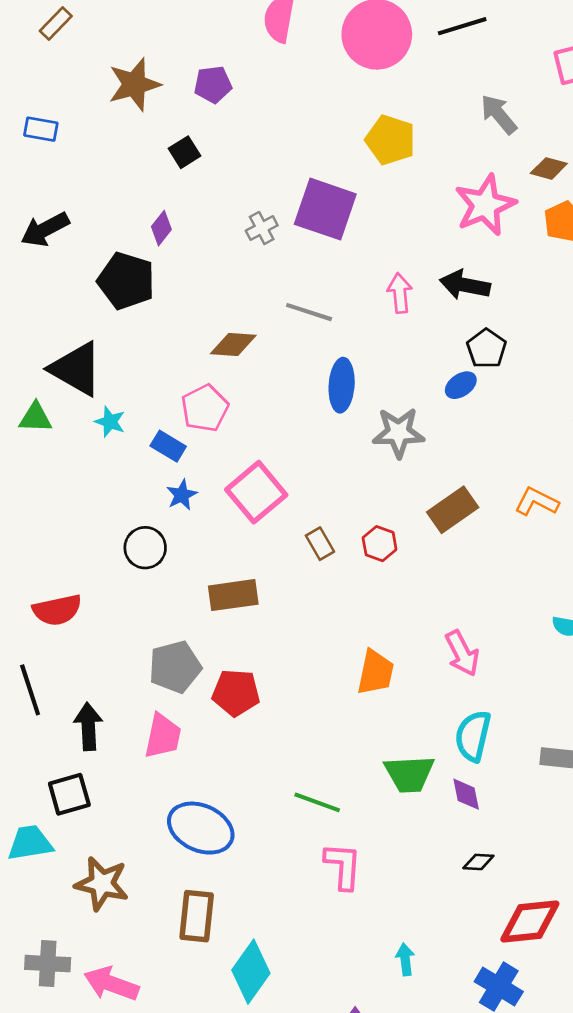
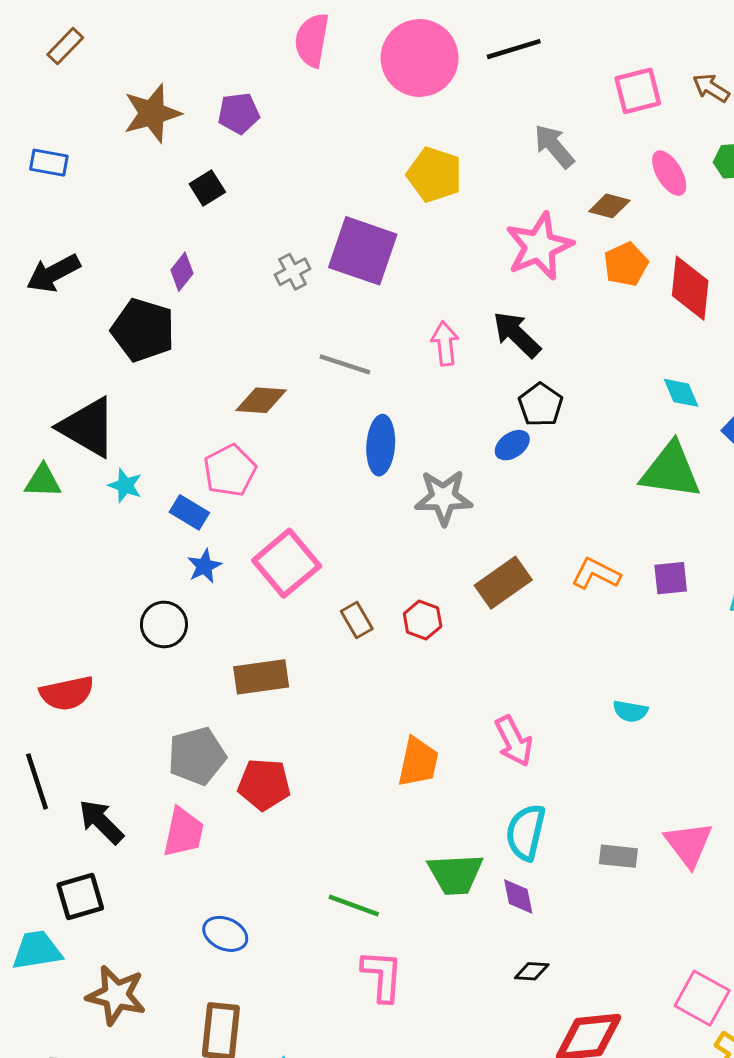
black arrow: (465, 285) -> (517, 335), turned 33
black arrow: (88, 726) -> (101, 822), turned -42
blue ellipse: (201, 828) -> (225, 934), size x0.6

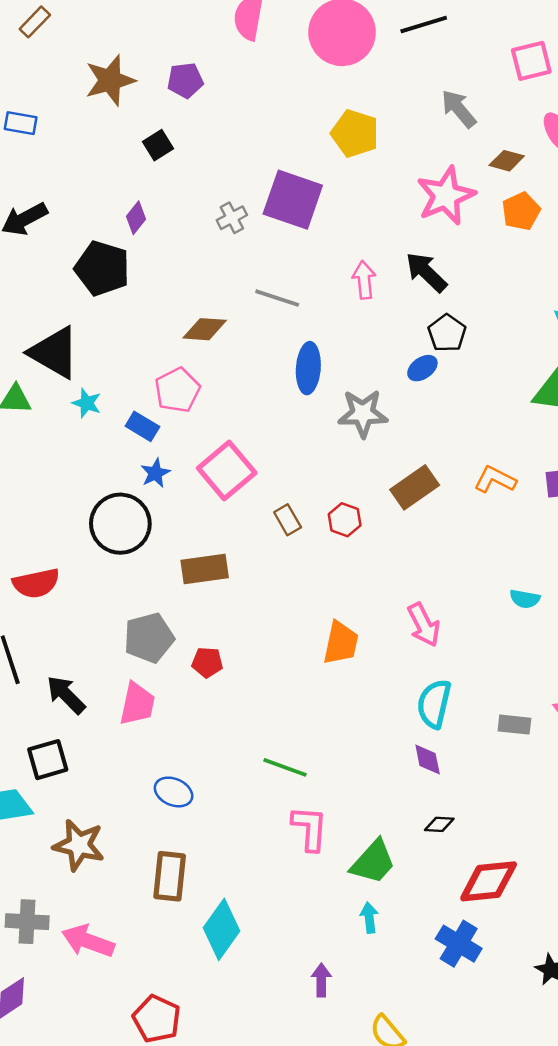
black circle: (164, 624) -> (120, 524), size x1.5
red pentagon: (264, 784) -> (207, 662), size x0.7
green trapezoid: (455, 874) -> (373, 862), moved, turned -45

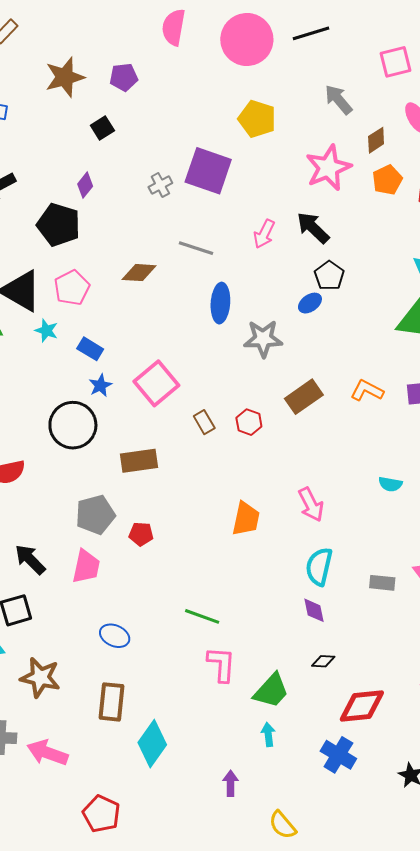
brown diamond: (507, 161) -> (376, 140), turned -48
pink arrow: (364, 280) -> (264, 234), turned -148
pink pentagon: (177, 390) -> (72, 288), moved

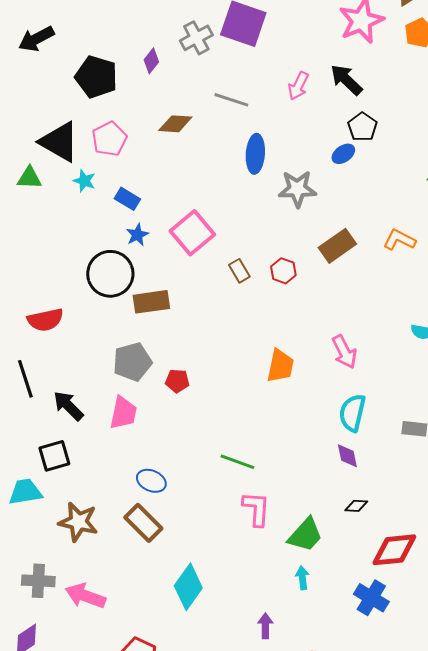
purple diamond: (85, 185) -> (151, 61), moved
gray cross: (160, 185) -> (196, 38), size x1.4
brown rectangle: (139, 461) -> (151, 302), moved
brown rectangle: (112, 702) -> (143, 523), moved, turned -51

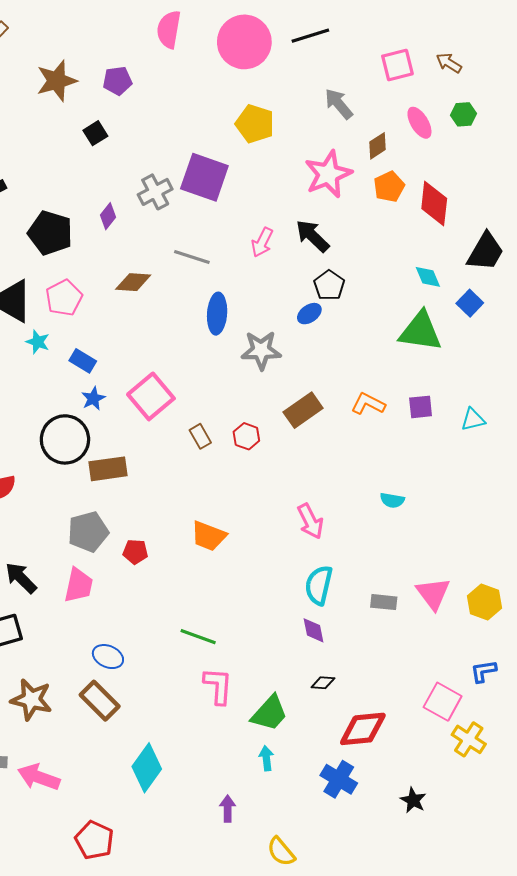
orange trapezoid: (280, 366) -> (209, 536), moved, turned 99

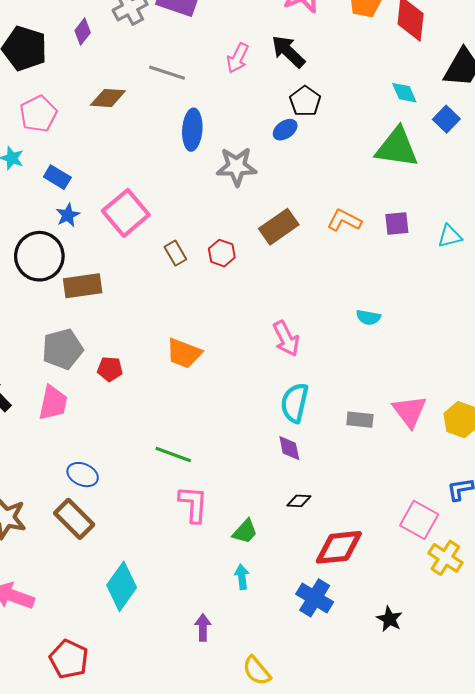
green trapezoid: (269, 713) -> (245, 531), size x0.7

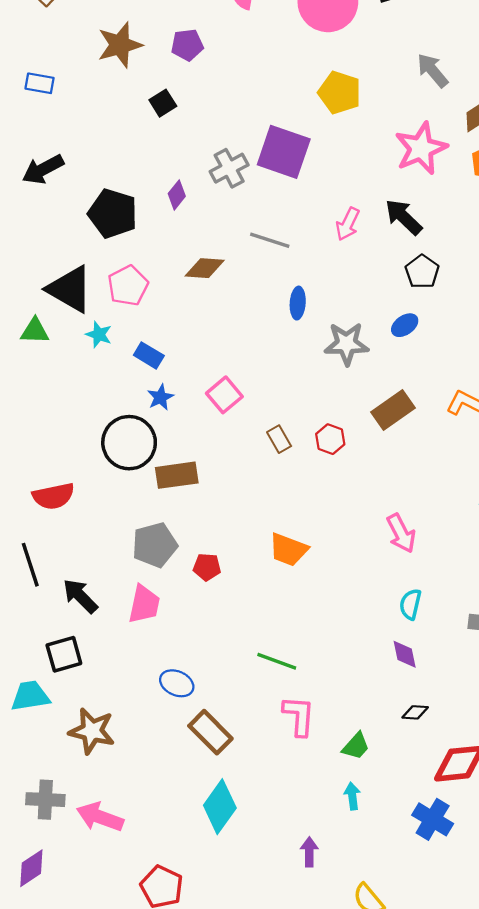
blue ellipse: (192, 130) -> (298, 303), size x0.7
blue ellipse: (285, 130) -> (405, 325), moved
pink square: (126, 213) -> (224, 395), size x0.7
cyan semicircle: (295, 403) -> (410, 604), size x0.7
brown rectangle: (74, 519) -> (210, 732), moved

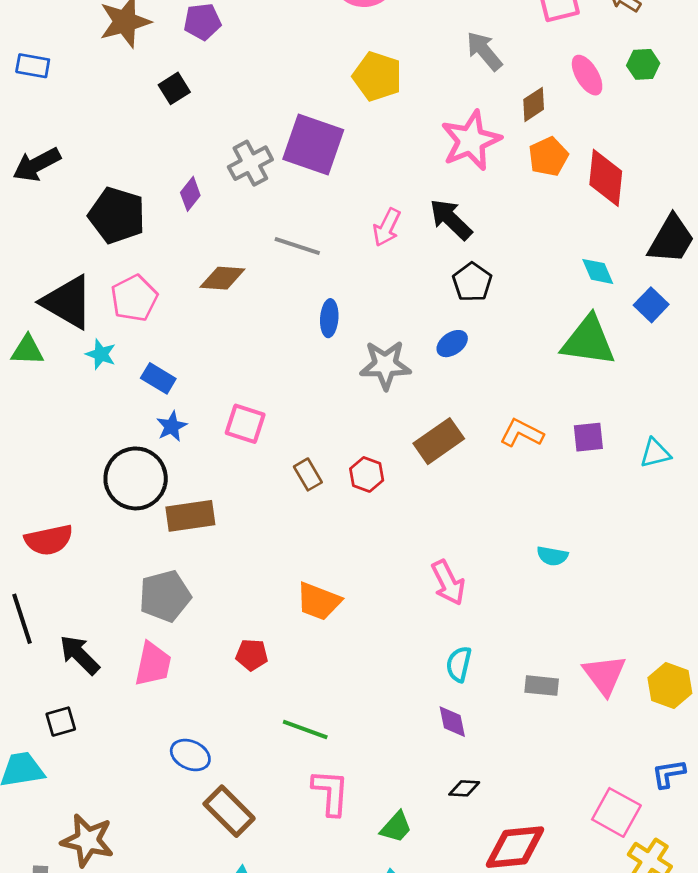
pink square: (224, 395) -> (245, 424), turned -32
red pentagon: (207, 567) -> (252, 655), moved
black square: (64, 654) -> (61, 722), size x0.7
brown star: (92, 731) -> (87, 840), moved

